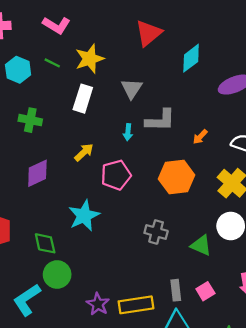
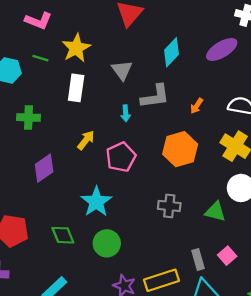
cyan diamond: (191, 58) -> (171, 52), moved
green circle: (57, 275) -> (107, 243), moved

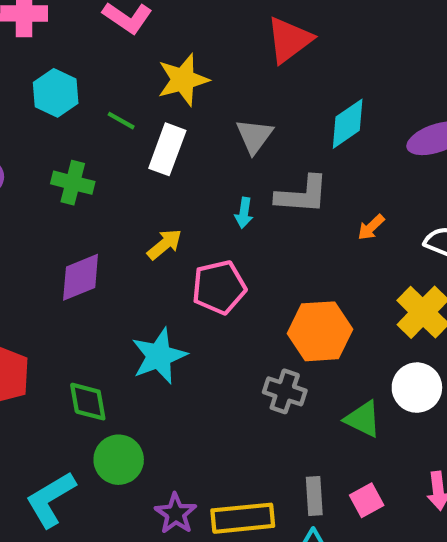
green line: (40, 58) -> (121, 121), moved
orange hexagon: (180, 149) -> (320, 331), moved
green circle: (107, 243) -> (119, 460), moved

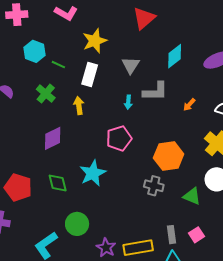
green line: (121, 121) -> (58, 65), moved
green cross: (73, 183) -> (46, 94), turned 30
yellow arrow: (165, 244) -> (79, 106), moved, turned -54
green diamond: (88, 402) -> (58, 183), moved

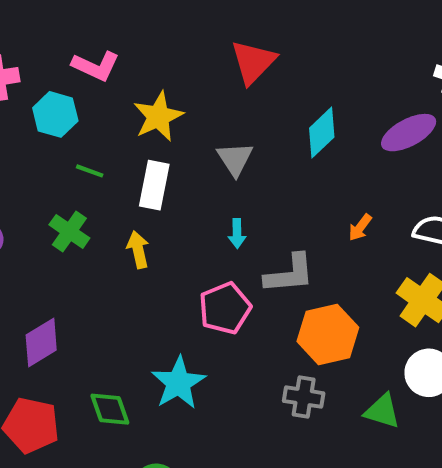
cyan hexagon: (34, 51) -> (55, 114), moved
gray L-shape: (155, 91) -> (289, 274), moved
purple diamond: (53, 138) -> (41, 343), moved

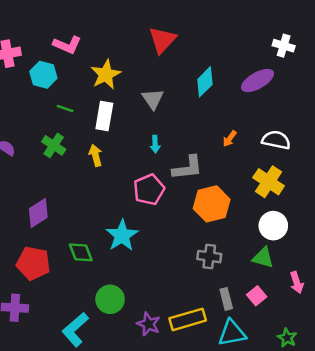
gray cross: (304, 397) -> (209, 257), moved
green triangle: (382, 411) -> (263, 258), moved

